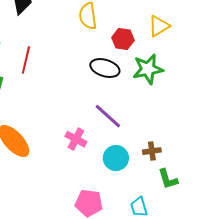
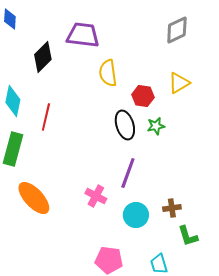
black ellipse: (105, 68) -> (125, 125), turned 56
green star: (148, 69) -> (156, 126), moved, size x0.6
purple line: (108, 116) -> (128, 173), turned 68

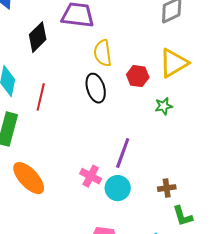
yellow triangle: (179, 83) -> (174, 63), size x1.4
black ellipse: (125, 125) -> (96, 88), moved
green star: (156, 126) -> (164, 106), moved
cyan circle: (136, 215) -> (118, 188), moved

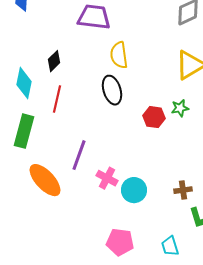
black diamond: (38, 37) -> (54, 61), moved, size x0.7
red hexagon: (138, 76) -> (154, 117), moved
purple line: (123, 153) -> (79, 155), moved

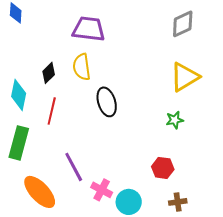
yellow semicircle: (119, 55) -> (82, 67), moved
red hexagon: (154, 117) -> (163, 168), moved
purple line: (79, 155) -> (74, 167), turned -48

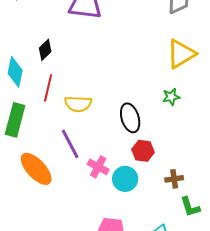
yellow semicircle: (82, 67) -> (78, 104), moved, turned -80
black ellipse: (107, 102) -> (130, 118), moved
red hexagon: (163, 168) -> (143, 151), moved

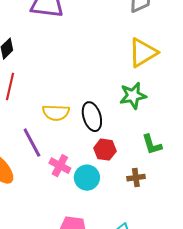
green star: (171, 97) -> (133, 96), size x1.5
yellow semicircle: (78, 104) -> (56, 113), moved
green L-shape: (190, 207) -> (152, 145), moved

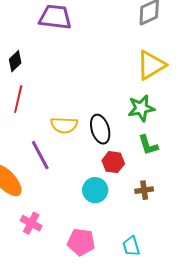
green L-shape: (152, 145) -> (148, 145), moved
pink cross: (60, 166) -> (31, 223), moved

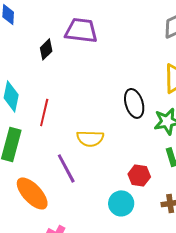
black diamond: (15, 61) -> (46, 49), moved
black ellipse: (100, 129) -> (134, 103), moved

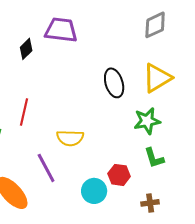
black ellipse: (134, 103) -> (114, 83), moved
cyan circle: (121, 203) -> (94, 191), moved

